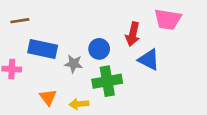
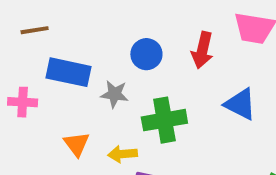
blue circle: (99, 49) -> (146, 54), moved
blue triangle: (149, 60) -> (240, 104), moved

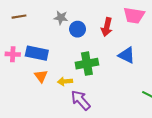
blue rectangle: (69, 72) -> (37, 53), moved
gray star: (115, 94) -> (61, 18), moved

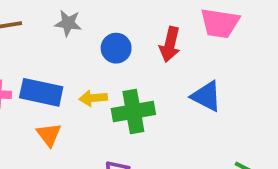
gray star: (61, 18) -> (68, 23), moved
yellow arrow: (65, 81) -> (93, 98), moved

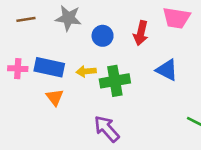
gray star: (68, 23) -> (68, 18), size x1.4

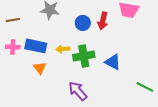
brown line: (26, 19) -> (13, 20), moved
blue circle: (103, 36) -> (83, 23), moved
blue triangle: (167, 70) -> (113, 62), moved

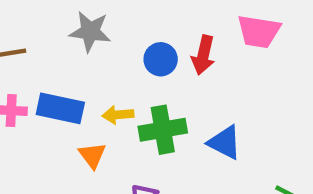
orange triangle: (40, 68) -> (92, 155), moved

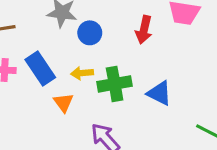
blue circle: (161, 59) -> (90, 33), moved
blue rectangle: (60, 108) -> (40, 68), turned 44

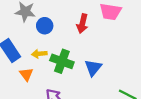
green cross: (115, 84) -> (62, 61), turned 30
blue triangle: (159, 93) -> (93, 68), turned 42

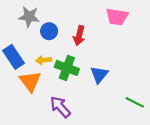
red arrow: (82, 24) -> (79, 36), moved
orange triangle: (26, 74) -> (30, 81), size x1.5

